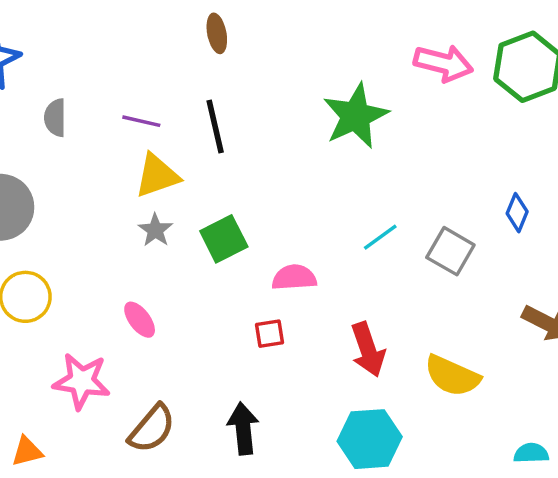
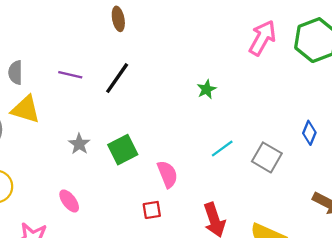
pink arrow: (443, 63) -> (262, 38), turned -75
green star: (356, 116) -> (207, 89), moved, size x0.5
black line: (215, 126) -> (117, 78), turned 48
yellow triangle: (157, 176) -> (26, 109), moved, turned 36
pink semicircle: (294, 277) -> (167, 174), turned 72

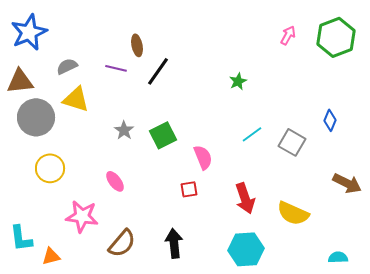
brown ellipse: (118, 19) -> (137, 45), moved
pink arrow: (262, 38) -> (288, 35), size x0.6
gray semicircle: (16, 73) -> (67, 66), turned 65

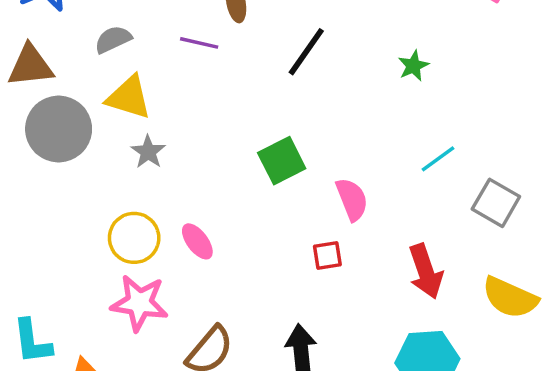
black line: (158, 71) -> (306, 52), moved
gray star: (124, 130) -> (148, 152), moved
gray square: (292, 142) -> (496, 203), moved
yellow circle: (50, 168) -> (134, 238), moved

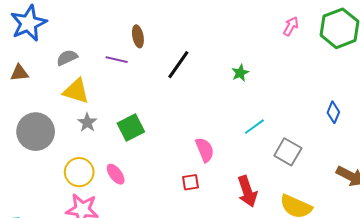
brown triangle: (30, 66) -> (19, 73), size x0.7
gray circle: (59, 129) -> (36, 132), moved
green square: (282, 161) -> (131, 128), moved

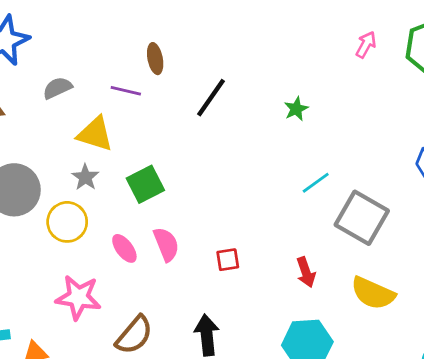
yellow triangle: (76, 91) -> (95, 134), moved
pink semicircle: (205, 150) -> (166, 244), moved
gray square: (288, 152) -> (362, 218), size x1.4
yellow circle: (79, 172) -> (67, 222), moved
red arrow: (247, 191) -> (306, 272), size x0.7

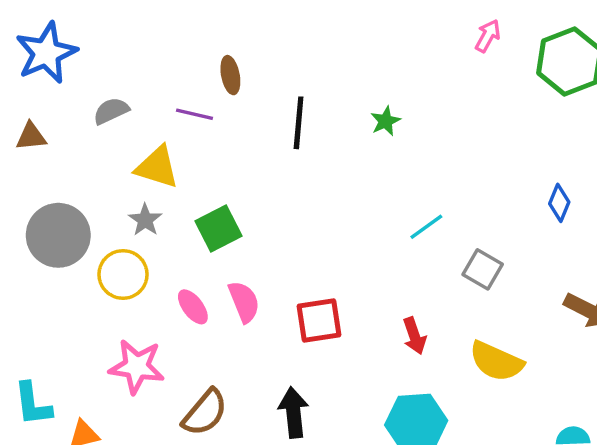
pink arrow: (366, 45) -> (488, 36), moved
black line: (211, 98) -> (299, 123), turned -30
green star: (296, 109) -> (385, 121), moved
gray square: (362, 218) -> (483, 269), size x0.6
red square: (228, 260) -> (319, 320), size x1.6

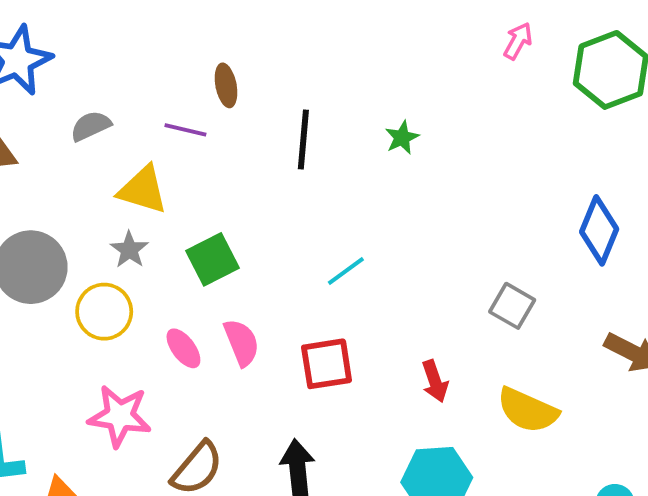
blue diamond: (559, 203) -> (599, 230), size x1.6
cyan line: (426, 227) -> (346, 271), moved

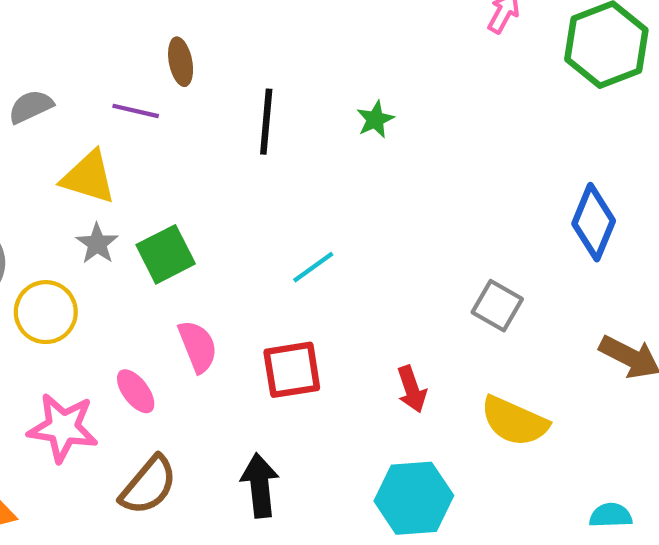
gray star: (129, 250) -> (97, 244), moved
pink ellipse: (183, 348) -> (136, 391), moved

